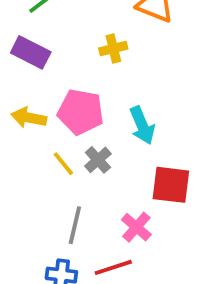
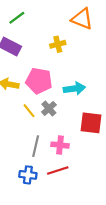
cyan arrow: (142, 125) -> (74, 89), turned -75
pink cross: (136, 227) -> (60, 145), moved, turned -35

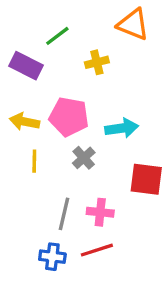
green line: (17, 18) -> (57, 36), moved
yellow line: (29, 111) -> (34, 161), moved, turned 40

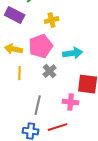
yellow cross: (97, 62) -> (52, 20), moved
pink pentagon: (69, 117) -> (41, 46), turned -30
pink cross: (100, 212) -> (71, 102), moved

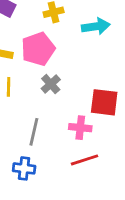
cyan arrow: (73, 53) -> (96, 26), moved
red line: (58, 127) -> (84, 160), moved

